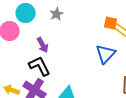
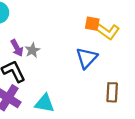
gray star: (57, 14) -> (32, 50), moved

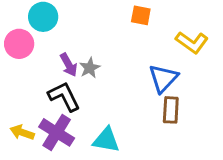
orange square: (92, 24) -> (141, 15), moved
brown rectangle: (112, 92) -> (171, 110), moved

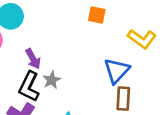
gray star: (90, 68) -> (52, 80), moved
black L-shape: (64, 96) -> (29, 87), turned -128

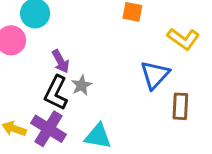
brown rectangle: (123, 99) -> (180, 106), moved

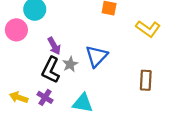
blue triangle: (155, 75) -> (97, 56), moved
purple cross: (49, 129) -> (45, 97), size x0.6

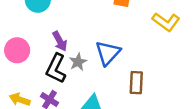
pink circle: (16, 30) -> (17, 50), moved
brown rectangle: (146, 80) -> (136, 83), moved

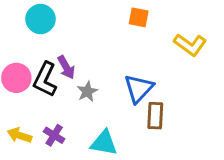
blue triangle: (108, 53) -> (139, 88), moved
black L-shape: (56, 68) -> (45, 79), moved

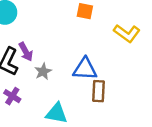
blue triangle: (139, 88) -> (85, 69), turned 50
purple cross: (54, 135) -> (12, 96), moved

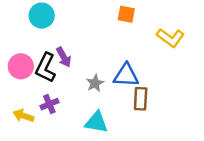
gray star: (43, 71) -> (95, 83), moved
purple cross: (12, 96) -> (49, 104), turned 35

